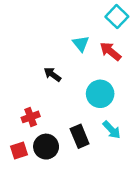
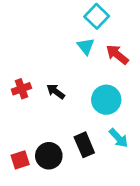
cyan square: (117, 17) -> (97, 16), moved
black arrow: (52, 75) -> (56, 91), moved
red cross: (31, 117) -> (21, 89), moved

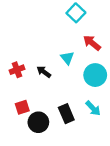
cyan triangle: (86, 46) -> (67, 58), moved
cyan circle: (106, 100) -> (95, 75), moved
red square: (20, 160) -> (22, 107), moved

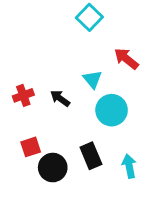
cyan square: (76, 13) -> (89, 17), moved
cyan circle: (95, 75) -> (112, 110), moved
cyan arrow: (93, 108) -> (129, 166), moved, turned -147

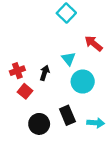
black arrow: (60, 98) -> (45, 73), turned 72
red square: (31, 147) -> (25, 91), moved, turned -32
cyan arrow: (129, 166) -> (96, 123), turned 105

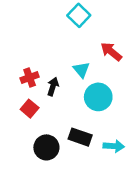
red cross: (17, 71) -> (30, 78), moved
black rectangle: (67, 115) -> (80, 137), turned -48

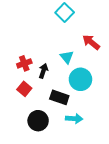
black rectangle: (80, 137) -> (59, 97), moved
cyan arrow: (114, 146) -> (74, 119), moved

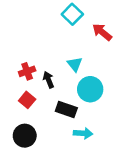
red arrow: (91, 42) -> (102, 32), moved
black arrow: (43, 71) -> (49, 80), turned -40
black circle: (38, 121) -> (25, 136), moved

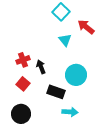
cyan triangle: (75, 64) -> (65, 40), moved

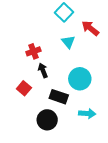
red cross: (23, 60) -> (33, 51), moved
cyan arrow: (70, 112) -> (87, 114), moved
black circle: (21, 114) -> (47, 120), moved

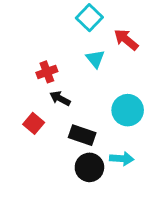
black arrow: (43, 70) -> (60, 98), turned -40
cyan circle: (80, 79) -> (128, 110), moved
black circle: (47, 120) -> (89, 167), moved

